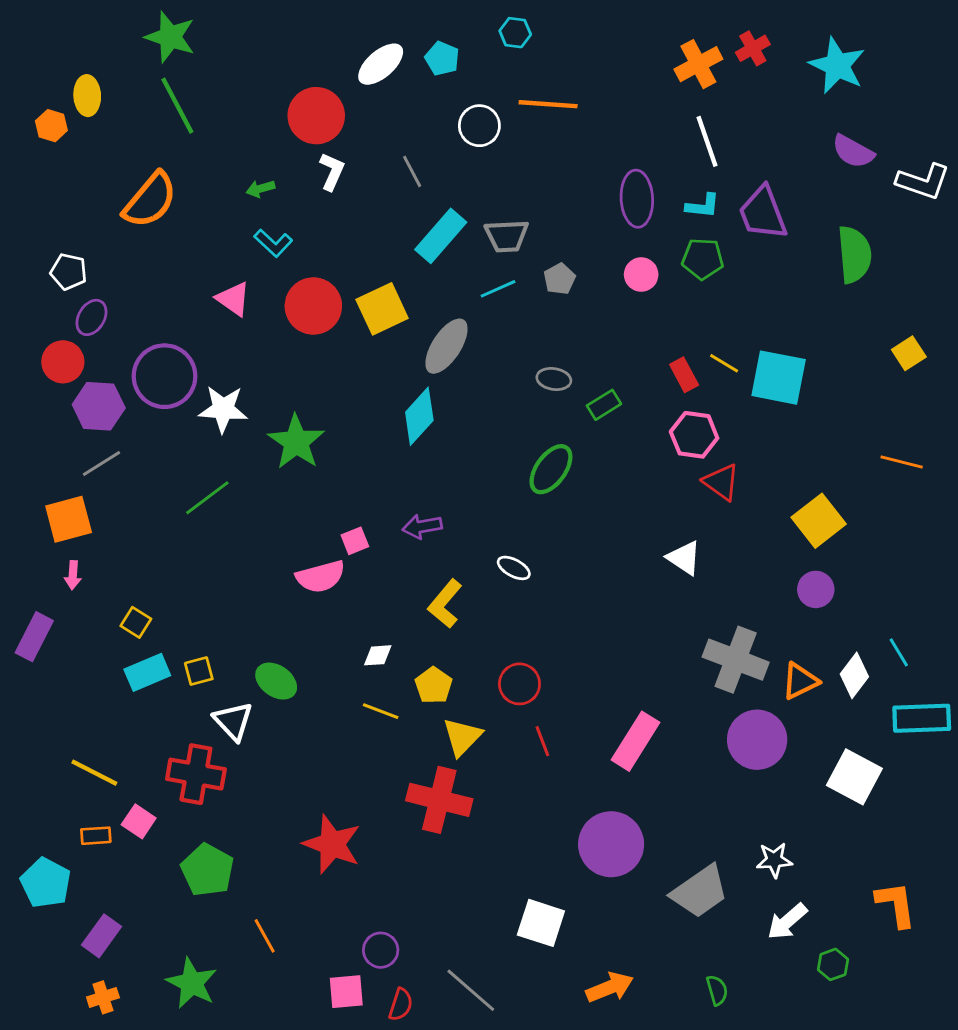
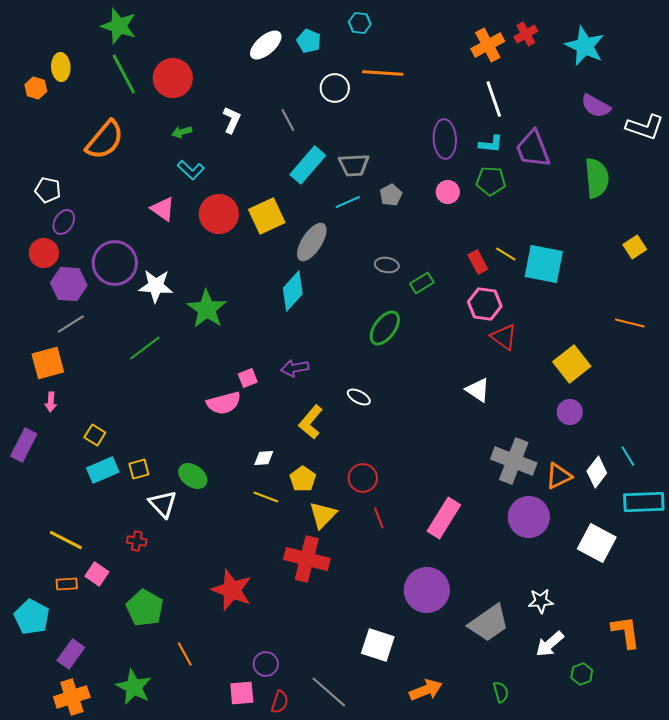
red circle: (316, 116) -> (173, 78), moved
red cross: (196, 774) -> (137, 541), size x0.5
orange cross: (103, 997) -> (72, 697), size x1.6

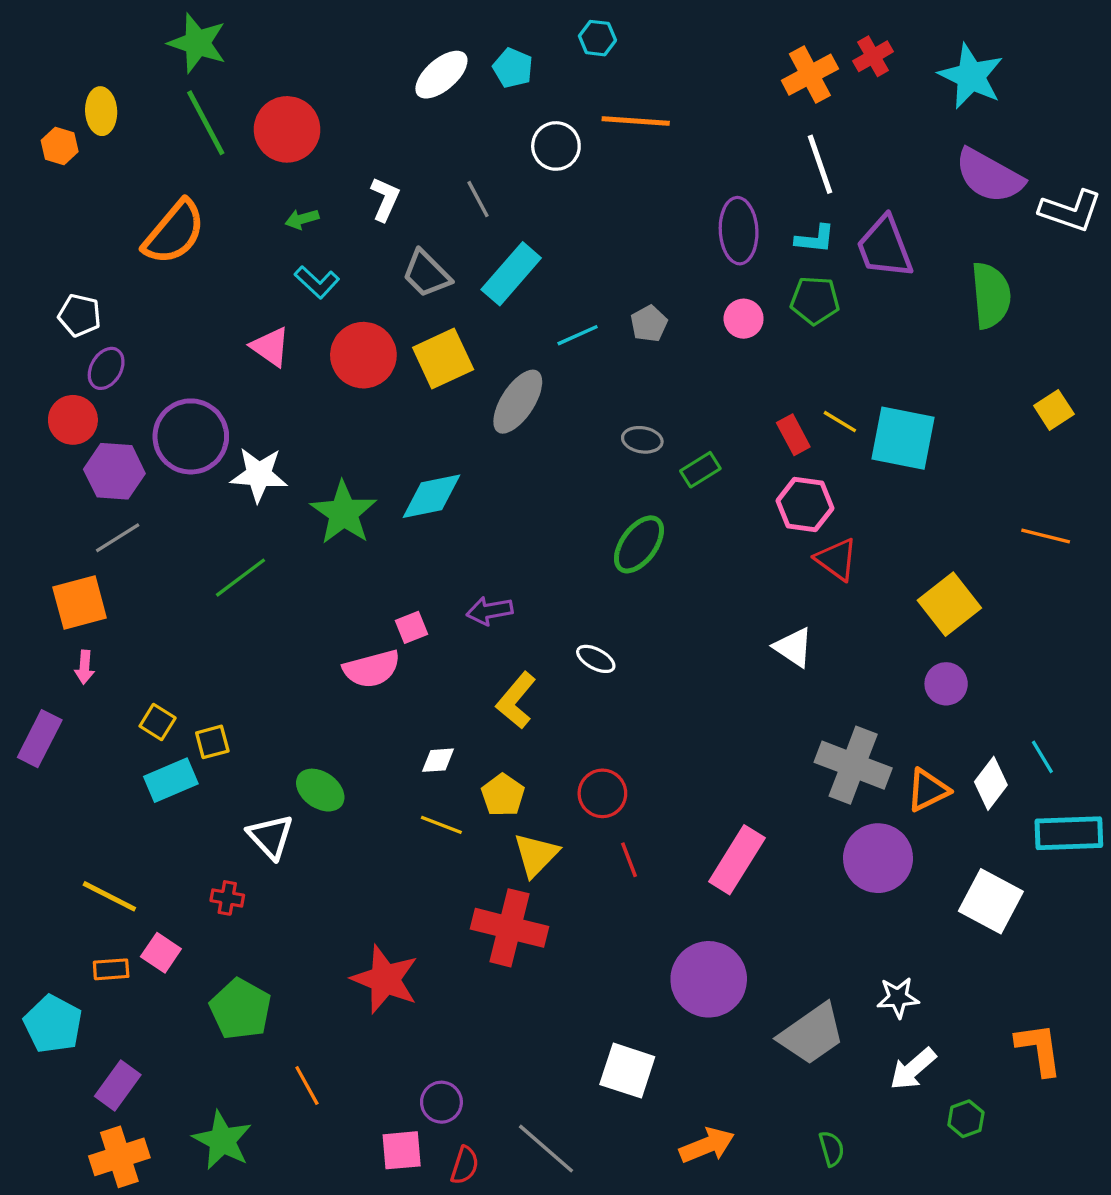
purple semicircle: (596, 106) -> (989, 176), size x1.4
gray trapezoid: (354, 165) -> (426, 274), moved, turned 48
cyan diamond: (293, 291) -> (431, 496), moved, turned 36
yellow square: (139, 469) -> (212, 742), moved

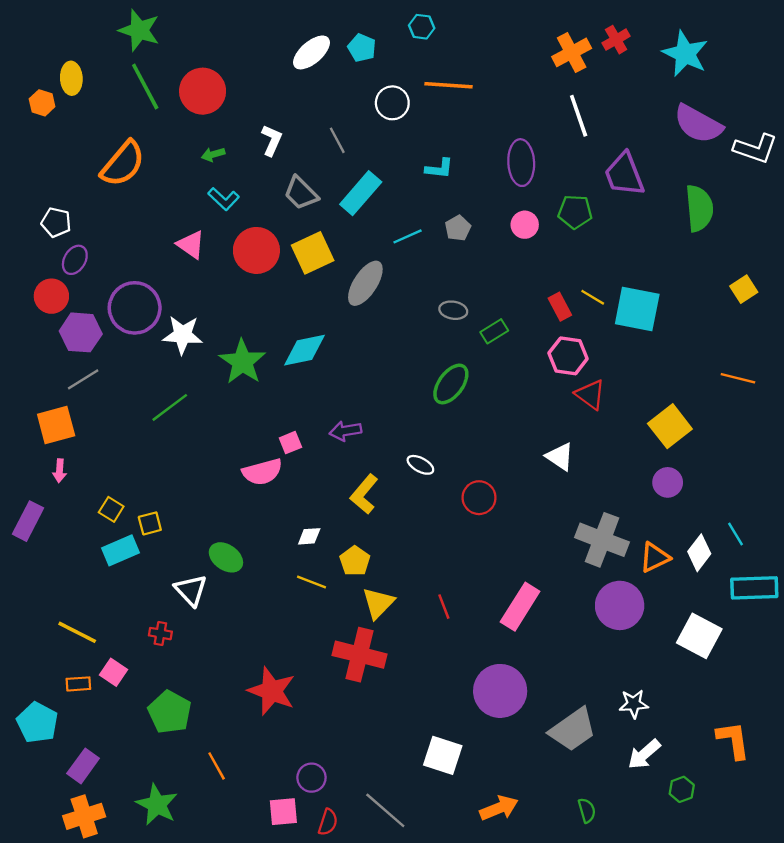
cyan L-shape: (815, 239) -> (439, 168), moved
red circle: (602, 793) -> (479, 498), moved

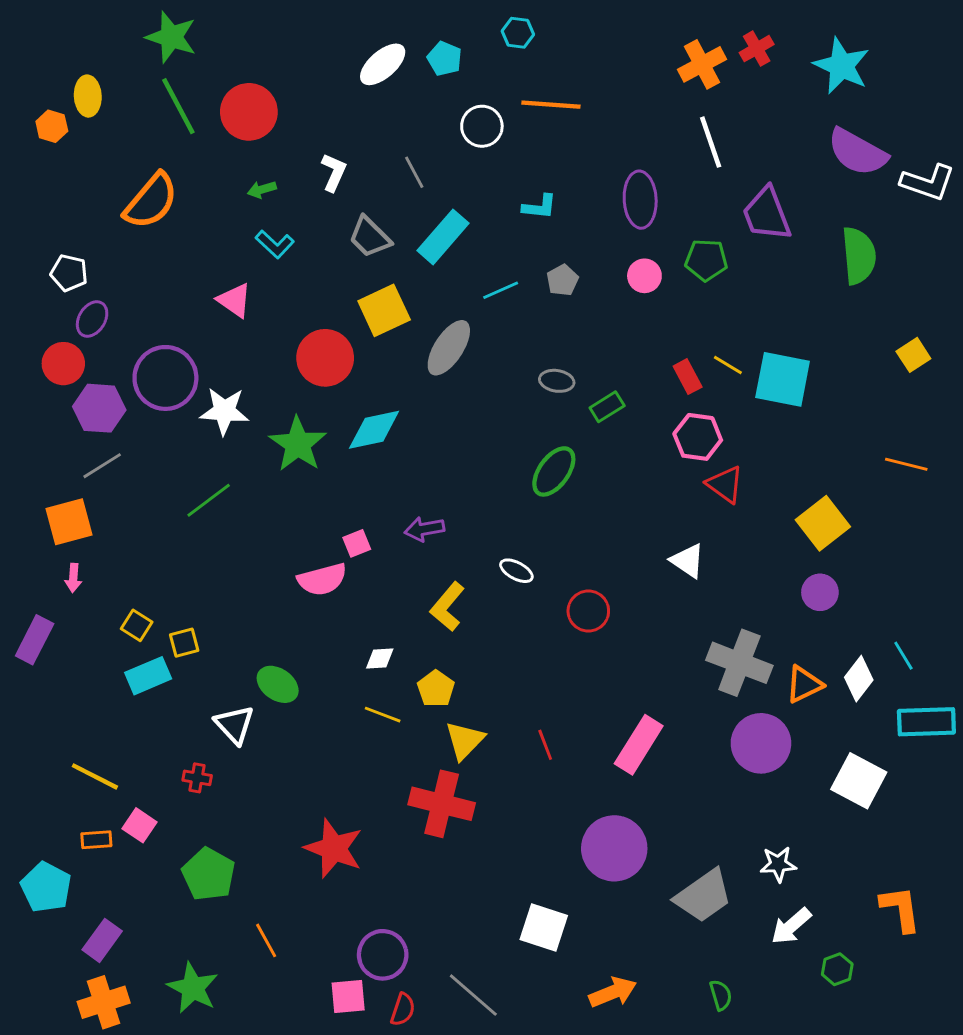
red circle: (256, 250) -> (325, 358), moved
purple circle: (311, 778) -> (383, 955), size x1.4

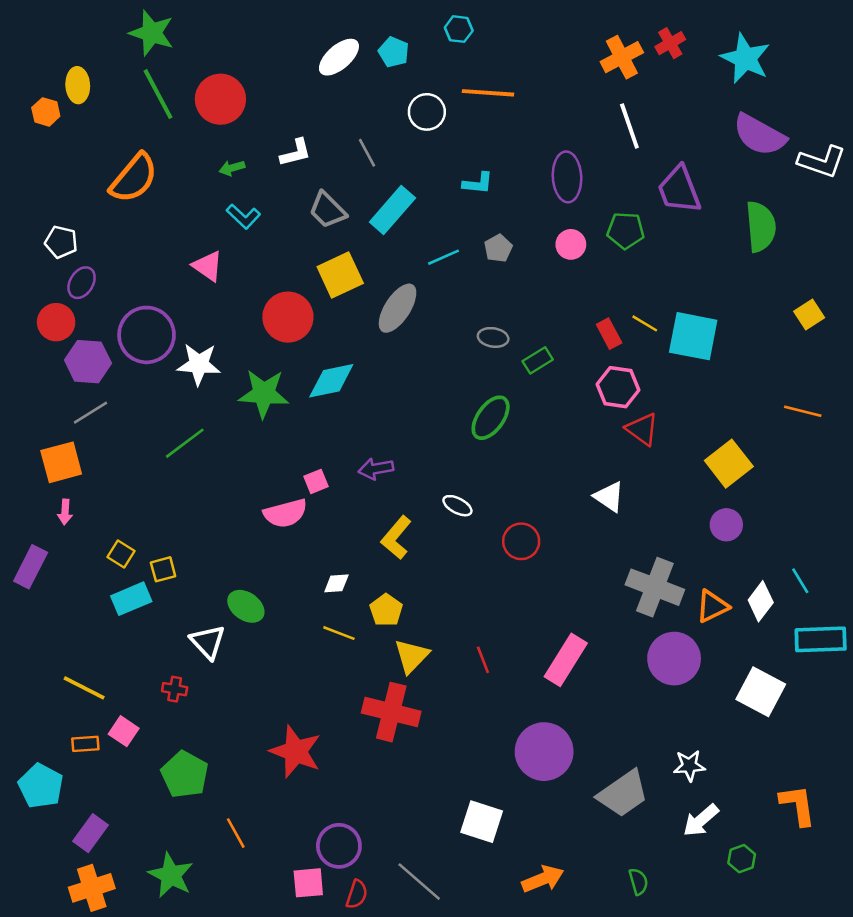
white L-shape: (334, 172) -> (296, 153), turned 52
green star: (298, 444) -> (264, 394), turned -30

